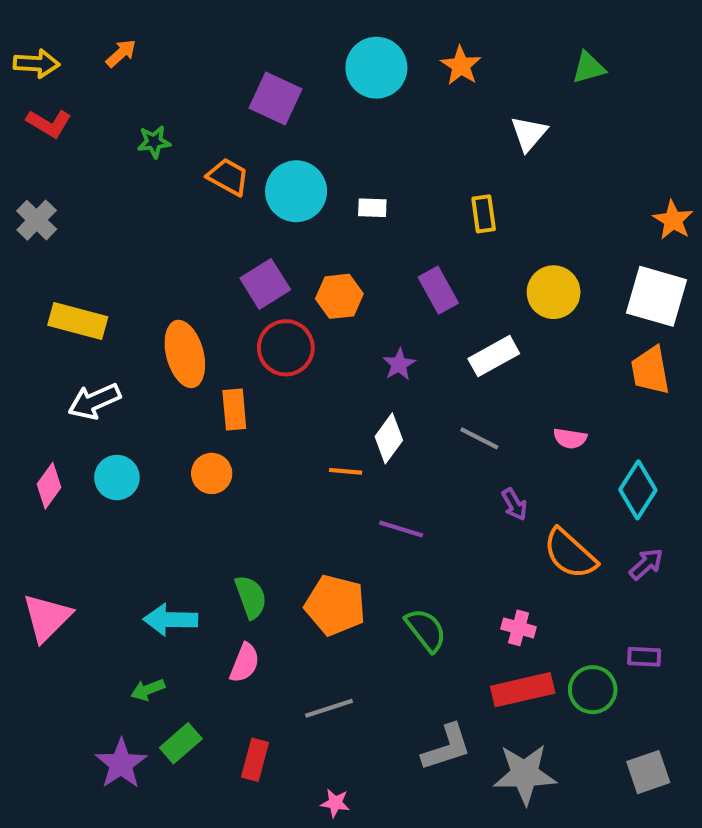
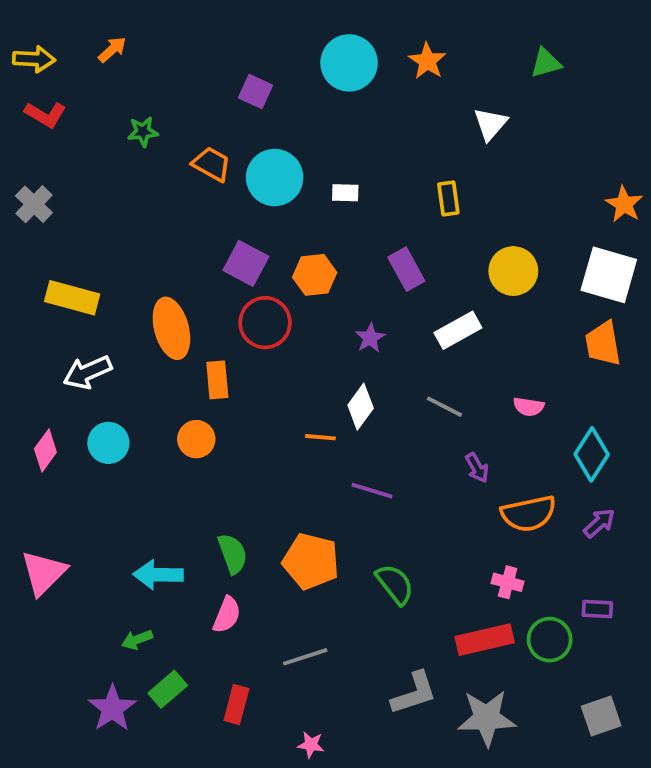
purple square: (275, 99) -> (255, 92), size x0.7
purple square: (265, 284) -> (246, 263), turned -30
orange semicircle: (570, 554) -> (529, 514), turned -54
pink cross: (519, 628) -> (508, 582), moved

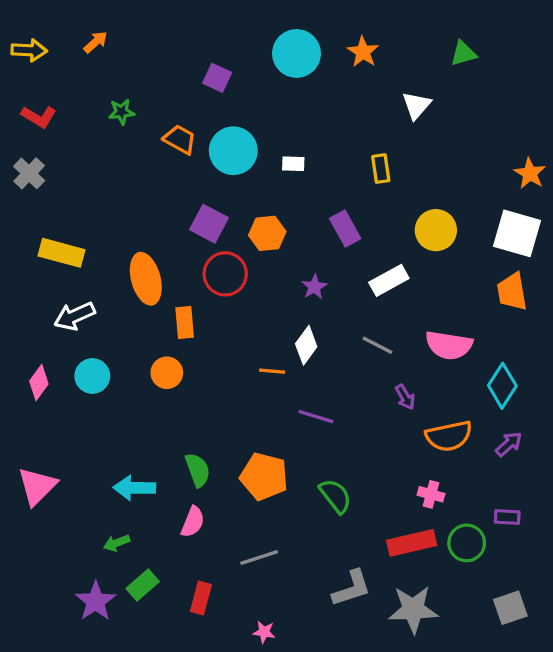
red L-shape: (45, 114) -> (39, 117), moved
pink semicircle: (529, 407) -> (449, 345), size x1.8

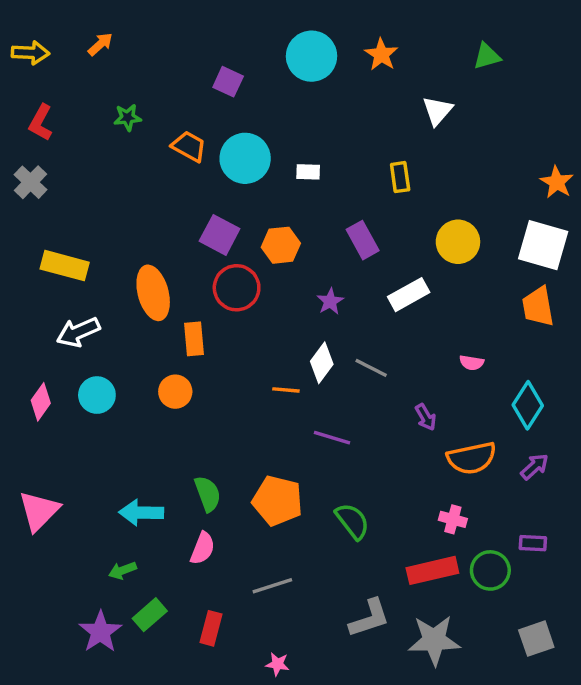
red L-shape: (39, 117) -> (41, 123), turned 88
gray line: (378, 345) -> (371, 368), moved
pink semicircle: (449, 345) -> (472, 363), size x0.5

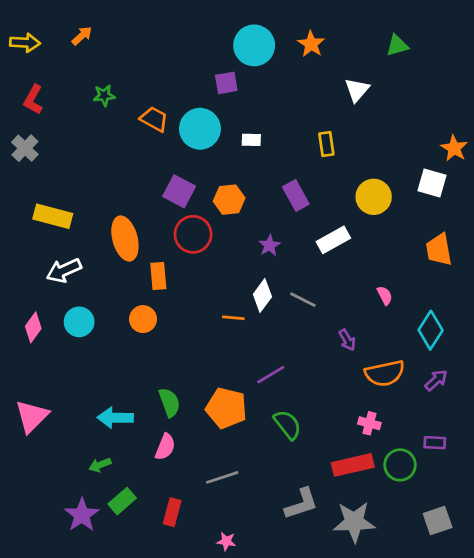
purple square: (228, 82) -> (226, 83), moved, turned -35
white square: (543, 245) -> (432, 183), moved, size x0.7
pink semicircle: (472, 363) -> (385, 295), turned -126
purple line: (332, 438) -> (271, 375), moved, turned -48

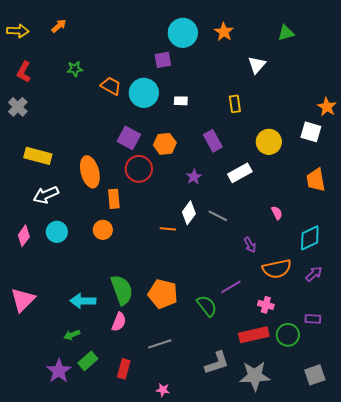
cyan diamond: (431, 330) -> (310, 238), turned 32
purple line: (271, 375) -> (231, 287), moved
green semicircle: (169, 402) -> (122, 290), size x1.4

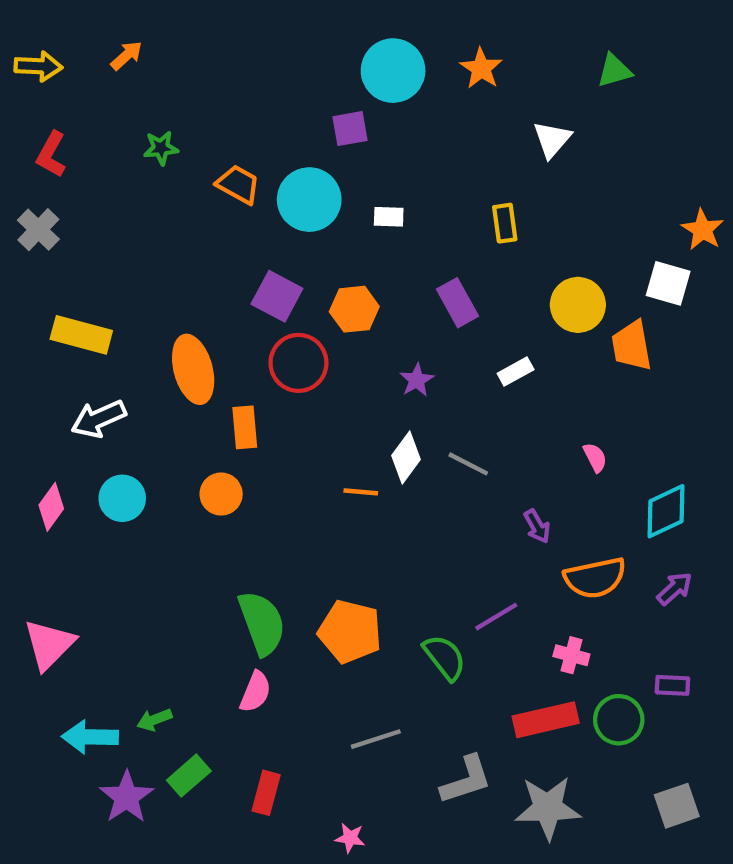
white rectangle: (240, 173) -> (516, 371), size x0.7
orange trapezoid: (316, 180) -> (632, 346), moved
cyan arrow: (83, 301) -> (90, 737), moved
gray line: (160, 344) -> (376, 739), moved

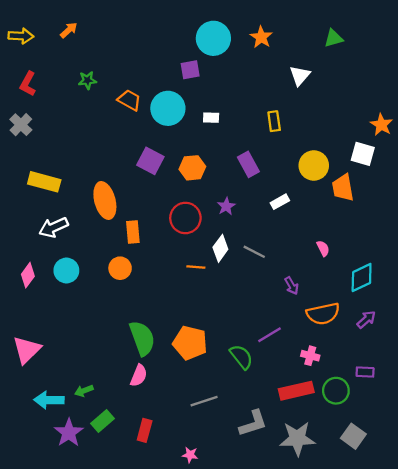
red circle: (298, 363) -> (185, 218), moved
gray square: (677, 806) -> (353, 436), moved, turned -35

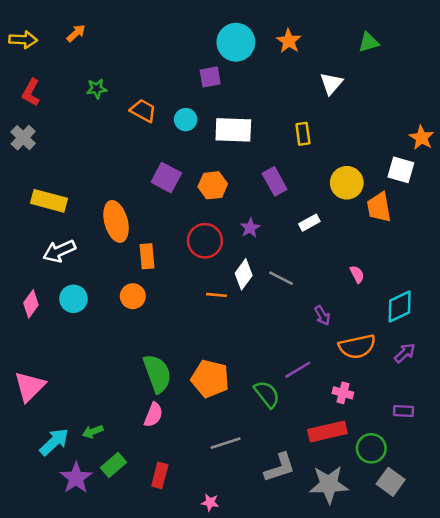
cyan circle: (168, 108) -> (186, 120), size x0.6
white rectangle: (211, 118) -> (233, 130), size x2.0
green circle: (336, 391) -> (371, 448), moved
cyan arrow: (49, 400) -> (54, 442), turned 136

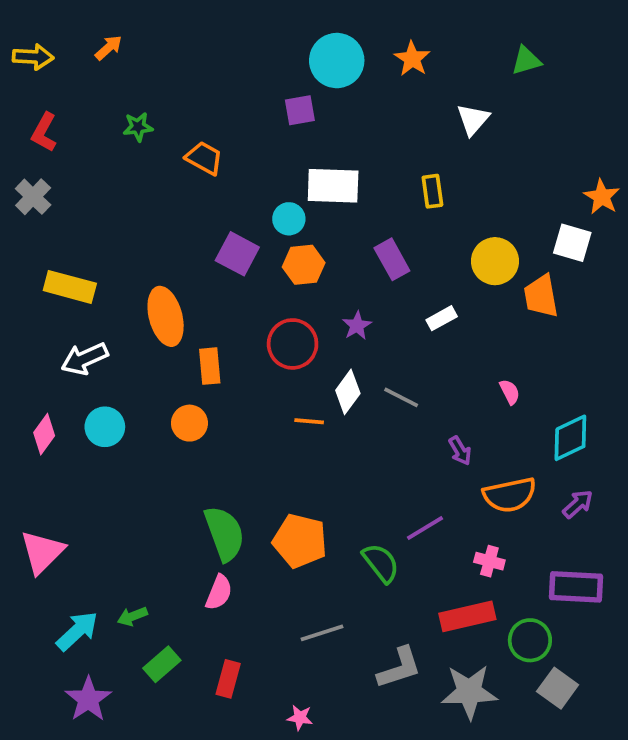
cyan circle: (186, 120) -> (289, 219), moved
purple rectangle: (403, 411) -> (576, 587), size x1.8
purple star: (76, 478) -> (88, 699), moved

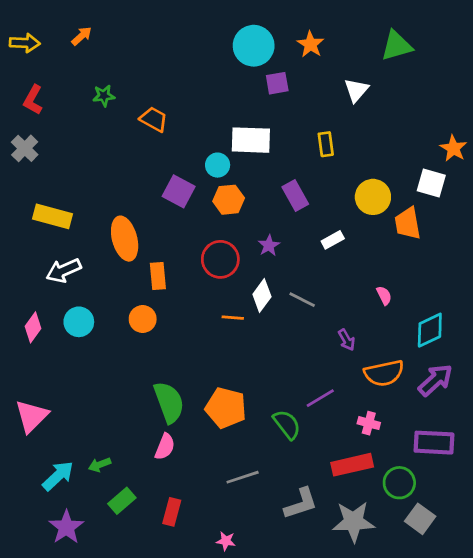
green triangle: (526, 61) -> (397, 46), size x1.4
purple square: (300, 110) -> (277, 83), moved
purple arrow: (578, 504) -> (435, 380), size x1.5

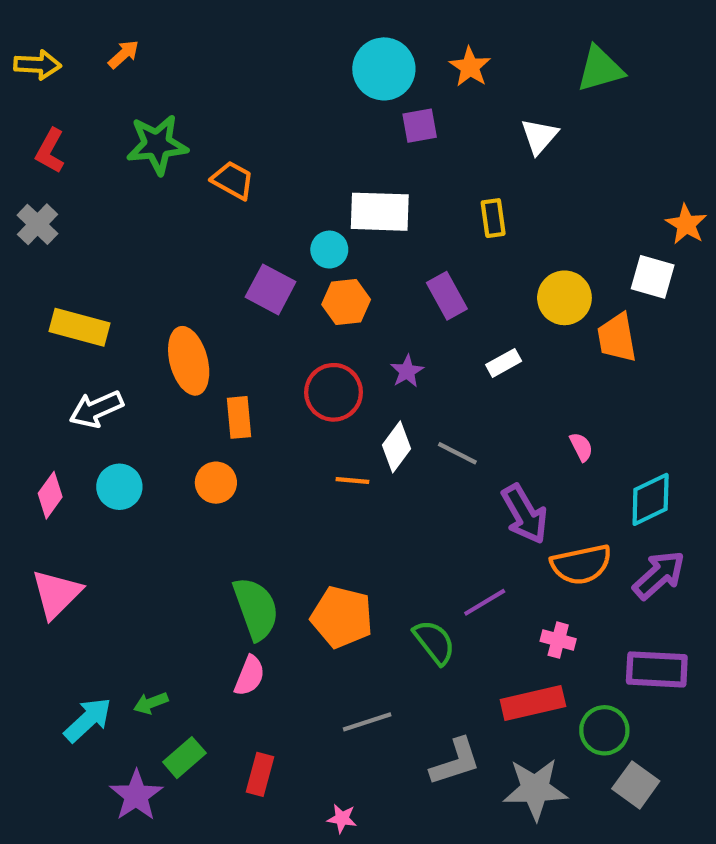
green star: (104, 96) -> (157, 145), size x1.8
purple arrow: (347, 340) -> (525, 514), size x1.8
pink triangle: (32, 416) -> (56, 594), moved
purple star: (66, 527) -> (136, 795), moved

